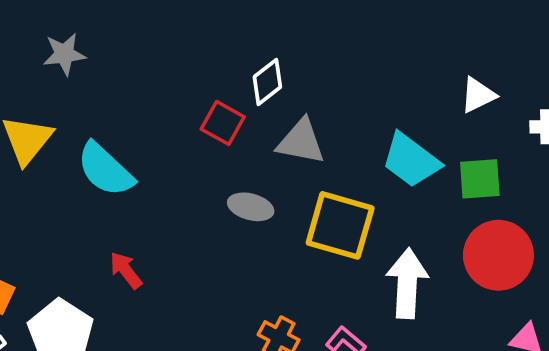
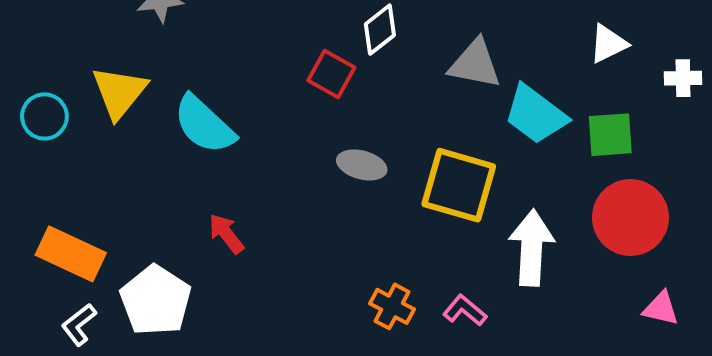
gray triangle: (301, 142) -> (475, 64), moved

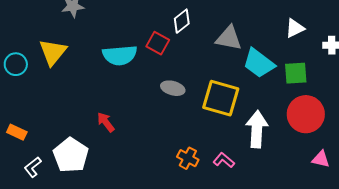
cyan semicircle: (204, 125) -> (120, 55), moved, turned -48
orange rectangle: (71, 254) -> (17, 132), moved, size x0.6

